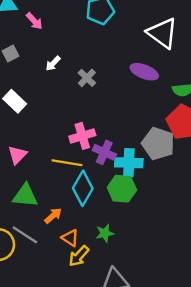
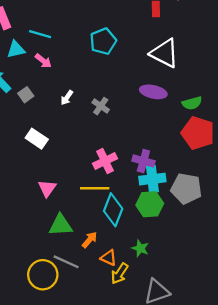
gray pentagon: (158, 144) -> (186, 189), moved
purple cross: (104, 152) -> (143, 161), moved
green star: (105, 233) -> (140, 248), turned -30

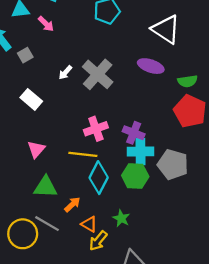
white arrow: (67, 98) -> (65, 72), moved
gray cross: (101, 106) -> (98, 74), size x1.8

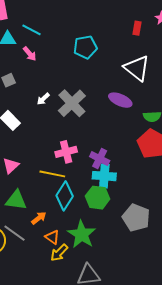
gray pentagon: (173, 165) -> (136, 218), moved
green star: (121, 218) -> (82, 234), size x1.8

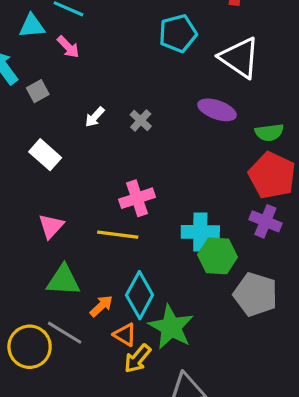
cyan pentagon: (85, 47) -> (178, 33), moved
gray cross: (72, 103) -> (141, 120), size x0.5
purple cross: (100, 159) -> (265, 221), moved
cyan diamond: (65, 196) -> (140, 295), moved
green hexagon: (98, 198) -> (218, 256), moved

